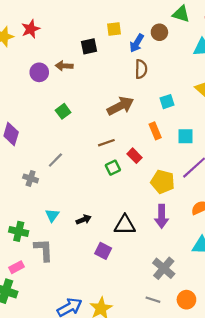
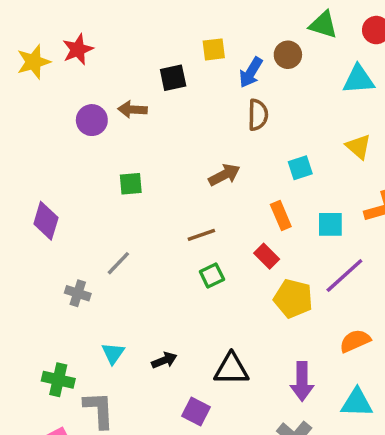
brown arrow: (120, 106) -> (224, 175), size x0.7
green square: (63, 111) -> (131, 184), turned 32
red rectangle: (135, 156) -> (267, 256), moved
purple arrow: (162, 216) -> (302, 381), moved

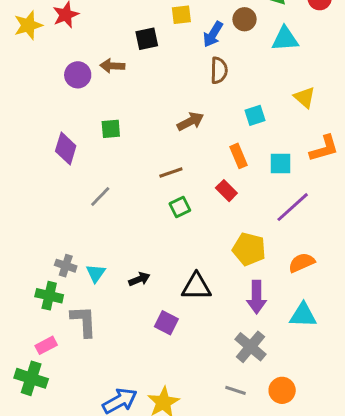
cyan triangle: (359, 79) -> (285, 39), moved
purple diamond: (46, 221) -> (66, 148), moved
gray cross: (78, 293) -> (66, 266), moved
yellow pentagon: (293, 298) -> (249, 249), moved

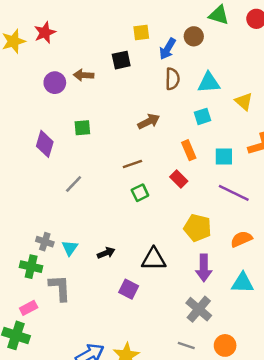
black square: (147, 39) -> (121, 60), moved
cyan triangle: (285, 39) -> (209, 83), moved
purple line: (293, 207) -> (234, 193), turned 68

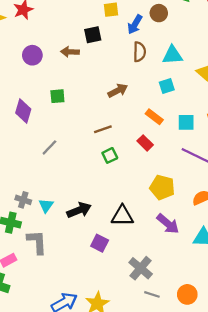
brown arrow: (84, 75) -> (70, 52), moved
orange rectangle: (189, 150) -> (154, 117), turned -30
black arrow: (106, 253) -> (79, 210), size x1.5
purple arrow: (204, 268) -> (168, 224), turned -50
gray cross: (199, 309) -> (141, 268), moved

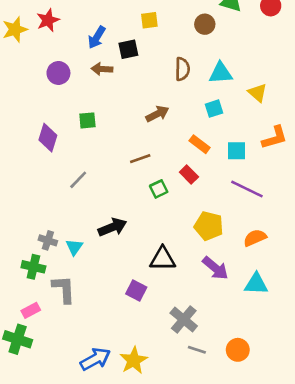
blue arrow: (135, 24) -> (97, 37), moved
green square: (110, 155) -> (159, 189), moved
black arrow: (79, 210) -> (112, 227), moved

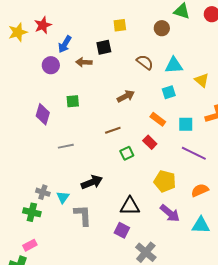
blue arrow: (97, 37) -> (65, 44), moved
brown semicircle: (182, 69) -> (145, 62), turned -54
gray line: (78, 180) -> (66, 146), turned 35
gray L-shape: (64, 289) -> (83, 215), moved
purple square: (136, 291) -> (122, 230), moved

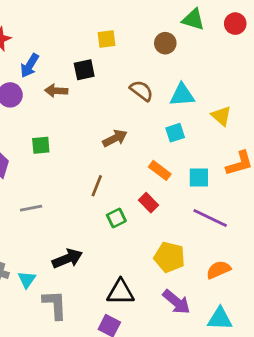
brown line: (113, 130) -> (97, 186), turned -49

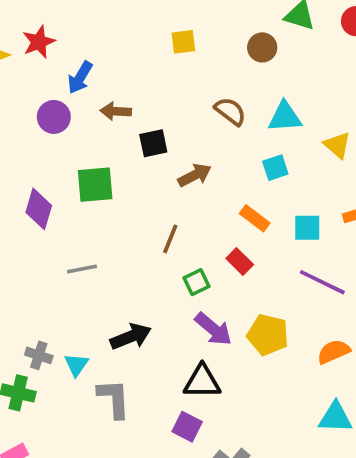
black square: (84, 70) -> (153, 143), moved
green square: (41, 145) -> (95, 185), size x1.5
purple arrow: (176, 302) -> (213, 329), moved

